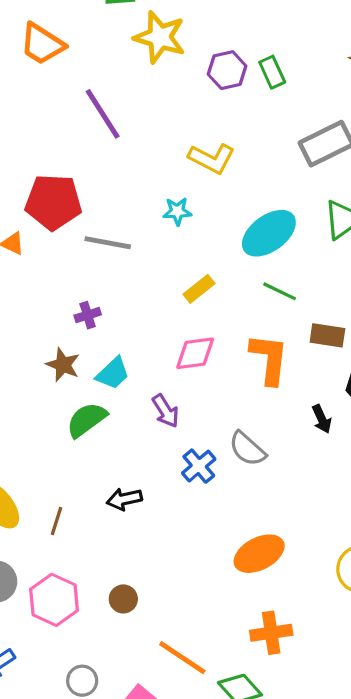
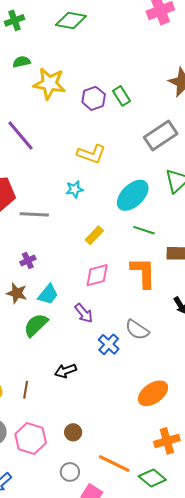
gray circle: (82, 681) -> (70, 472), moved

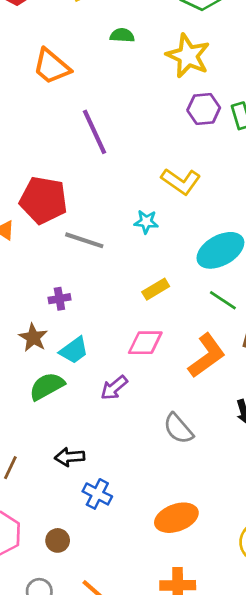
yellow star: (49, 84) -> (188, 56), moved
orange L-shape: (143, 273) -> (207, 356), turned 40
purple arrow: (84, 313) -> (114, 388), turned 75
blue cross: (109, 344) -> (97, 494), moved, turned -30

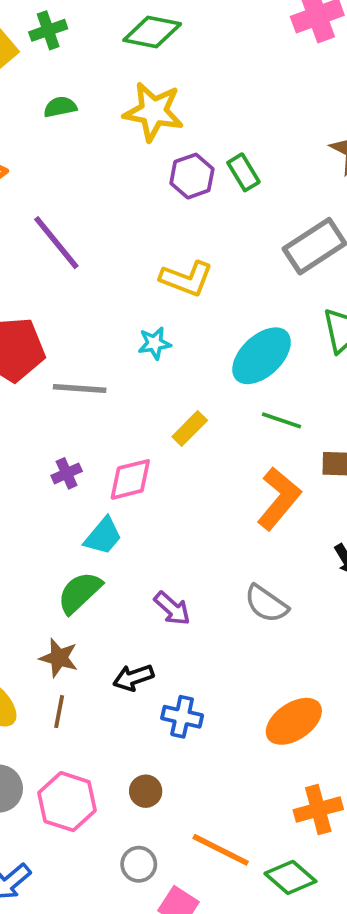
brown star: (33, 338) -> (59, 658), moved
pink diamond: (145, 343) -> (130, 479), moved
purple arrow: (114, 388) -> (172, 608), moved, turned -84

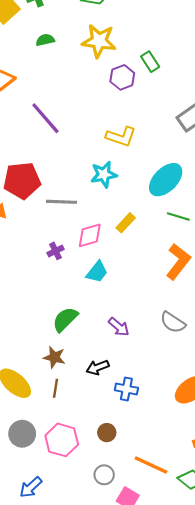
green rectangle: (243, 172) -> (150, 62), moved
cyan star: (154, 343) -> (104, 174), size x1.4
pink diamond: (130, 479) -> (90, 235), moved
cyan trapezoid: (103, 536) -> (97, 272), moved

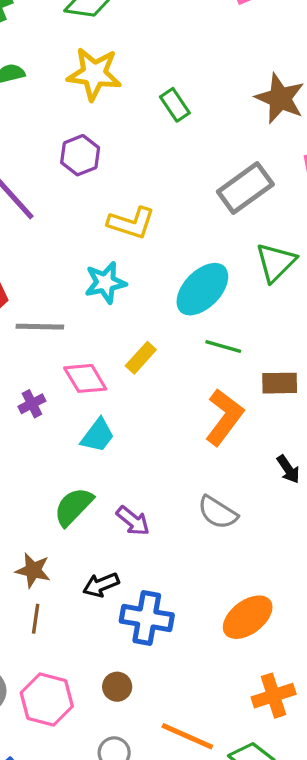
purple hexagon: (122, 77) -> (80, 155), moved
pink diamond: (90, 235) -> (85, 378), turned 76
green semicircle: (65, 319) -> (73, 507), moved
blue cross: (126, 389) -> (147, 618), size x1.4

